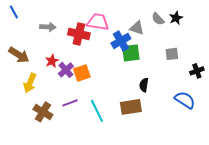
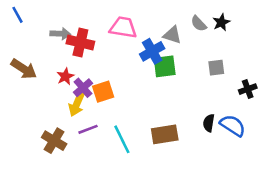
red cross: (79, 34) -> (80, 42), moved
yellow arrow: (30, 83) -> (77, 104), moved
black semicircle: (144, 85) -> (209, 123), moved

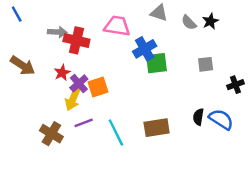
gray triangle: (172, 35) -> (159, 13), moved

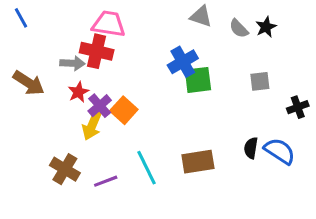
pink trapezoid: (117, 26) -> (109, 24), moved
gray arrow: (57, 32) -> (72, 63), moved
orange square: (98, 87) -> (124, 110), turned -30
purple line: (84, 123) -> (106, 181), moved

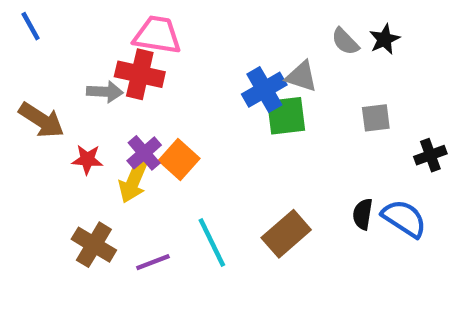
gray triangle: (201, 16) -> (301, 76), moved
red star: (78, 92) -> (87, 159), moved, turned 30
brown rectangle: (198, 162) -> (286, 234), turned -32

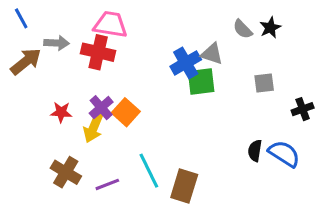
gray arrow: (105, 92) -> (57, 43), moved
brown arrow: (41, 120) -> (26, 61), moved, turned -72
brown rectangle: (286, 234) -> (184, 186), moved, turned -32

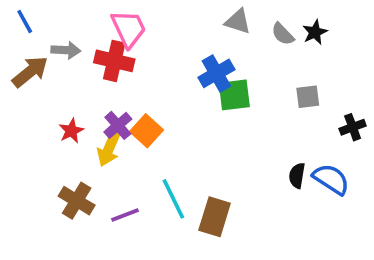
pink trapezoid: (110, 25) -> (129, 29), turned 56
gray triangle: (212, 54) -> (238, 22), moved
red star: (61, 112) -> (71, 131), turned -30

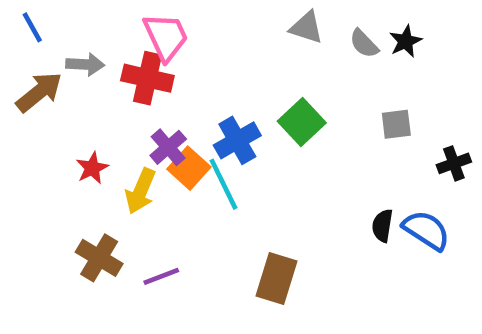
blue cross: (216, 73) -> (237, 140), moved
green square: (234, 95) -> (302, 122), turned -36
purple cross: (118, 125) -> (168, 147), moved
cyan line: (173, 199) -> (223, 184), moved

